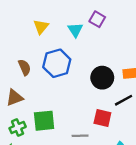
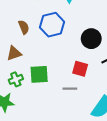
red square: (102, 118) -> (80, 69), moved

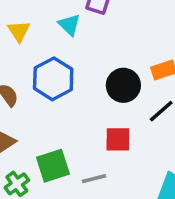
gray line: (70, 89) -> (94, 179), moved

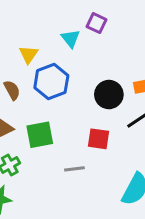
yellow triangle: (19, 31) -> (28, 54), moved
green square: (53, 166) -> (40, 135), moved

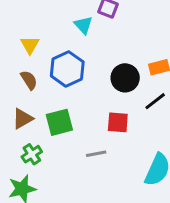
yellow triangle: (28, 54) -> (30, 45), moved

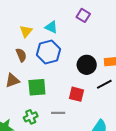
cyan triangle: (83, 25) -> (51, 27), moved, turned -32
green cross: (32, 154) -> (31, 117), moved

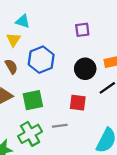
purple square: (83, 15) -> (82, 30), moved, turned -32
cyan triangle: (51, 27) -> (23, 21), moved
green cross: (31, 117) -> (30, 134), size x1.5

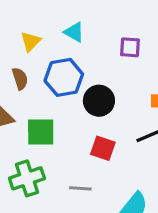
cyan triangle: (23, 21) -> (74, 32), moved
black circle: (85, 69) -> (99, 101), moved
gray line: (60, 126) -> (80, 188), moved

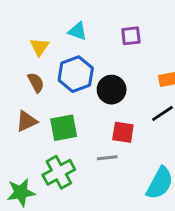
gray line: (80, 188) -> (107, 158), moved

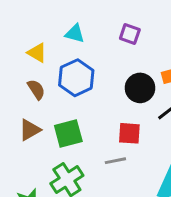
purple square: (131, 36) -> (130, 34), turned 30
yellow triangle: (39, 47) -> (37, 53), turned -30
black circle: (112, 90) -> (140, 88), moved

